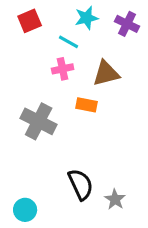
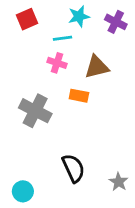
cyan line: (69, 42) -> (63, 38), turned -36
pink cross: (63, 69) -> (57, 63), turned 30
gray star: (115, 199) -> (119, 182), moved

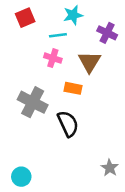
purple cross: (116, 22) -> (107, 33), moved
brown triangle: (97, 67) -> (89, 62), turned -45
black semicircle: (73, 168) -> (68, 124), moved

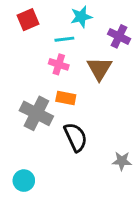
orange rectangle: (73, 88) -> (66, 98), moved
gray star: (110, 168) -> (122, 161), moved, turned -30
cyan circle: (21, 177) -> (24, 181), moved

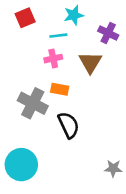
pink cross: (59, 64) -> (53, 59), turned -30
gray star: (122, 161) -> (113, 168), moved
cyan circle: (24, 181) -> (21, 165), size x1.6

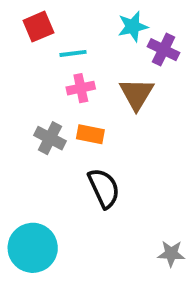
cyan star: (74, 15) -> (133, 27), moved
cyan line: (58, 36) -> (73, 53), moved
gray cross: (33, 103) -> (50, 138), moved, size x0.7

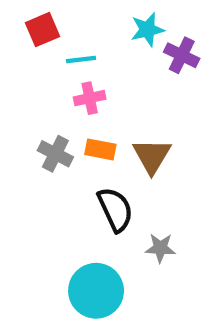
brown triangle: (137, 94) -> (152, 156), moved
cyan circle: (33, 248) -> (96, 291), moved
gray star: (171, 254) -> (160, 248), moved

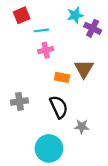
orange rectangle: (100, 149) -> (62, 77), moved
gray cross: (55, 154) -> (19, 101), moved, turned -35
brown triangle: (152, 156) -> (84, 69), moved

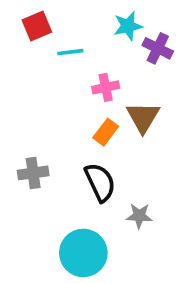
pink cross: (46, 50) -> (106, 87), moved
orange rectangle: (62, 77) -> (106, 132), turned -64

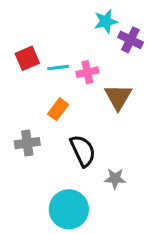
red square: (37, 26) -> (27, 58), moved
cyan line: (70, 52) -> (58, 68), moved
orange rectangle: (106, 132) -> (58, 109), moved

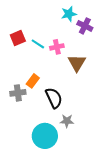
cyan line: (58, 68) -> (38, 44), turned 40
orange rectangle: (58, 109) -> (33, 81), moved
gray star: (115, 178) -> (67, 121), moved

